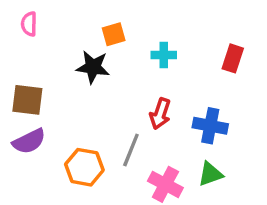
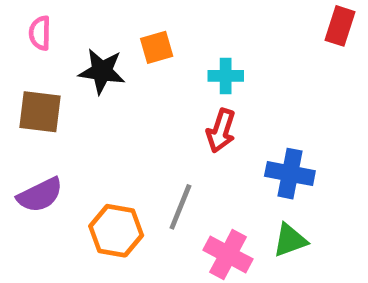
red rectangle: (233, 58) -> (340, 26), moved
black star: (93, 67) -> (102, 71), moved
brown square: (27, 100) -> (40, 112), moved
red arrow: (160, 114) -> (221, 131), moved

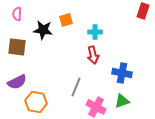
red arrow: (221, 131) -> (93, 55), turned -30
orange hexagon: (116, 231) -> (36, 102), moved

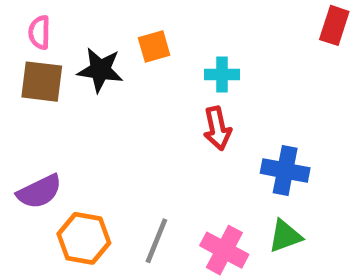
brown square: (17, 47) -> (42, 82), moved
gray line: (76, 87) -> (156, 241), moved

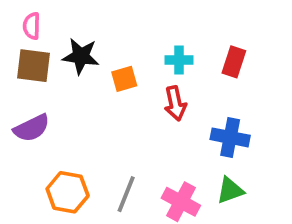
red rectangle: (334, 25) -> (234, 62), moved
orange square: (154, 46) -> (124, 79), moved
purple semicircle: (39, 192) -> (32, 128), moved

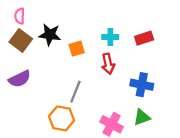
red rectangle: (234, 62) -> (144, 38), turned 54
brown square: (34, 66) -> (21, 40), turned 30
orange hexagon: (68, 192) -> (61, 118), moved
gray line: (126, 194) -> (75, 92), moved

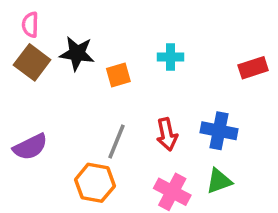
red rectangle: (144, 38) -> (253, 68), moved
red arrow: (108, 64) -> (167, 134), moved
purple semicircle: (20, 79) -> (30, 147), moved

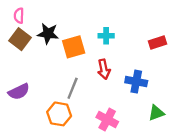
orange square: (118, 75) -> (74, 47), size x1.5
red arrow: (167, 134) -> (104, 69), moved
green triangle: (219, 181) -> (156, 113), moved

